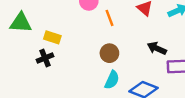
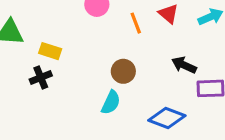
orange line: (109, 18) -> (136, 23), moved
cyan semicircle: (112, 80) -> (111, 102), moved

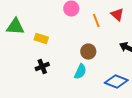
black cross: (41, 78) -> (42, 67), moved

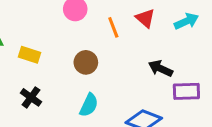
brown circle: (88, 52) -> (86, 62), moved
black cross: (42, 67) -> (31, 97), turned -32

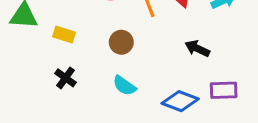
purple rectangle: (186, 91) -> (224, 90), moved
cyan semicircle: (89, 105) -> (124, 86), turned 100

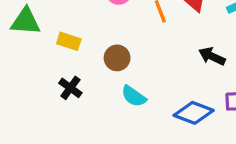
brown circle: (121, 42) -> (117, 58), moved

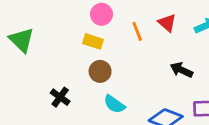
green triangle: (26, 21) -> (22, 40), turned 40
yellow rectangle: (69, 41) -> (93, 41), moved

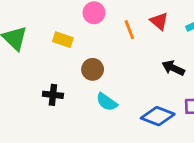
yellow rectangle: (93, 41) -> (63, 40), moved
black cross: (60, 97) -> (53, 95), turned -30

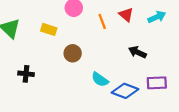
black cross: (53, 95) -> (26, 74), moved
cyan semicircle: (107, 102) -> (100, 79), moved

